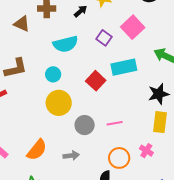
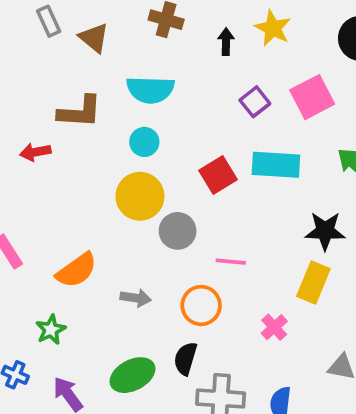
black arrow: (80, 11) -> (226, 42), turned -64
brown triangle: (22, 24) -> (94, 38), moved
cyan semicircle: (65, 44) -> (150, 90), moved
gray circle: (85, 125) -> (178, 231), moved
orange circle: (119, 158) -> (201, 305), moved

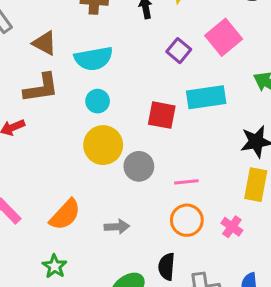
brown triangle: (94, 38) -> (45, 43), moved
red square: (218, 175) -> (162, 115), turned -36
orange circle: (201, 305) -> (187, 220), moved

